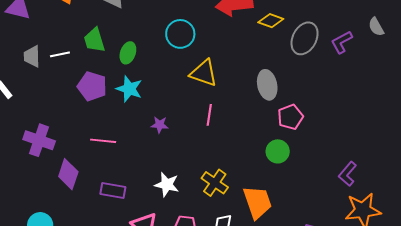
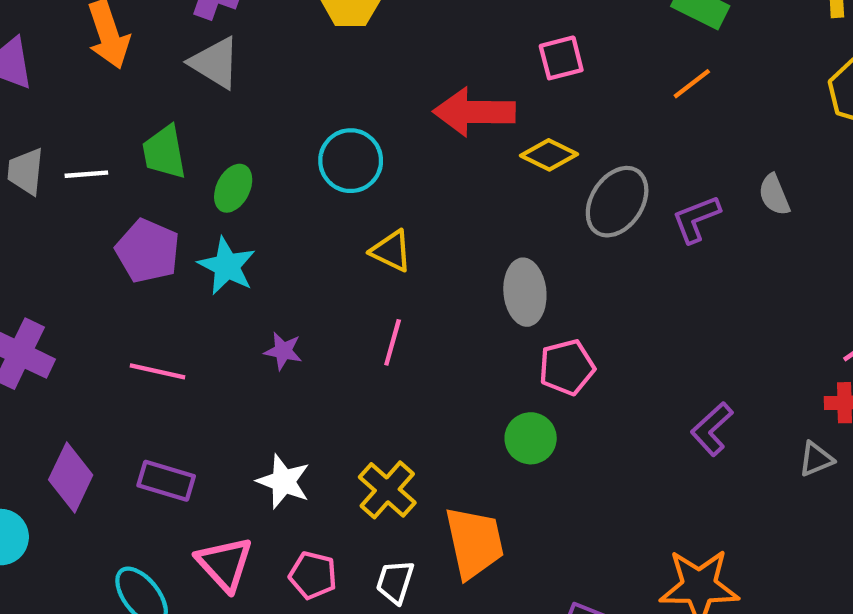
yellow triangle: (204, 73) -> (391, 251), size x0.7
purple diamond: (68, 174) -> (71, 477), moved
purple L-shape: (348, 174) -> (712, 429), moved

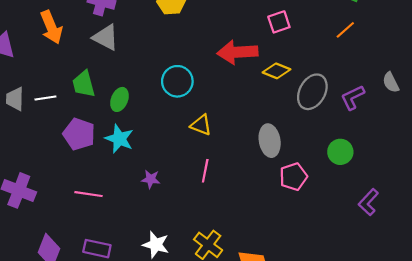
green circle: (531, 438) -> (340, 152), moved

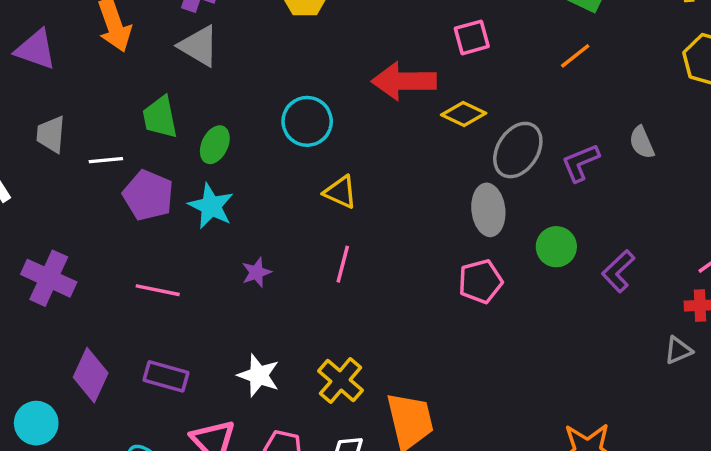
white line: (45, 98) -> (106, 160), moved
gray ellipse: (270, 141) -> (488, 210), moved
purple star: (151, 179) -> (256, 272), turned -30
purple L-shape: (368, 202) -> (618, 271), moved

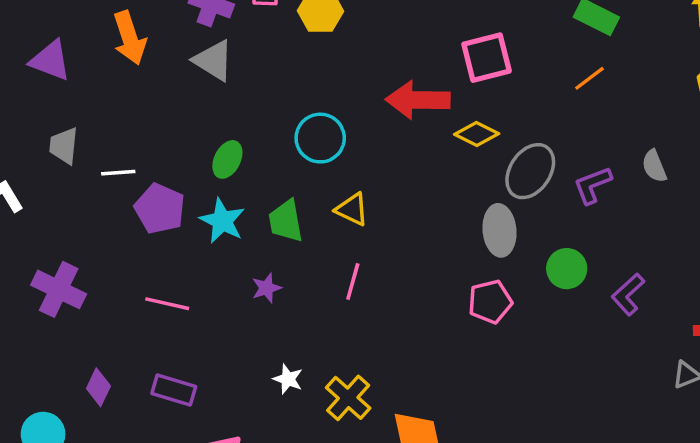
pink square: (472, 37) -> (487, 58), size x1.4
green trapezoid: (160, 117) -> (286, 221), moved
purple diamond: (91, 375) -> (98, 387), size x0.7
white star: (259, 375) -> (288, 379), moved, size x0.7

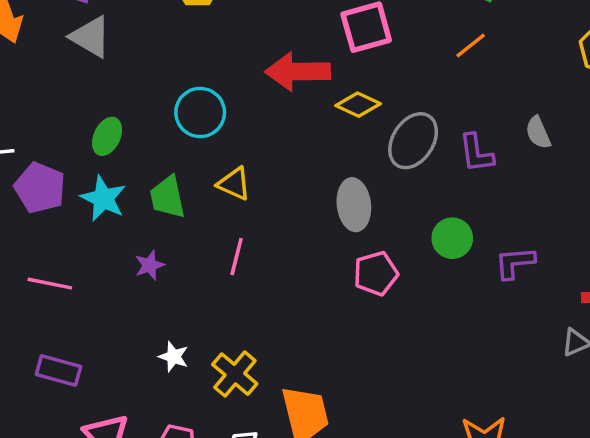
purple L-shape: (593, 185) -> (476, 153), turned -75
gray ellipse: (500, 230) -> (354, 205), moved
purple L-shape: (628, 294) -> (515, 263), turned 39

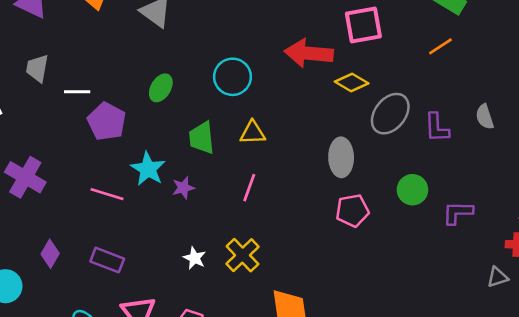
yellow triangle: (234, 184) -> (253, 133), turned -32
cyan star: (103, 198) -> (148, 169), moved
yellow cross: (235, 374) -> (242, 255), moved

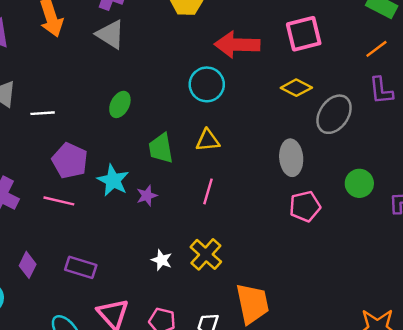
red arrow: (309, 53) -> (237, 45), moved
cyan circle: (232, 77) -> (207, 84), moved
purple pentagon: (107, 122) -> (70, 161), moved
purple L-shape: (437, 128) -> (381, 91), moved
pink line: (107, 194) -> (59, 201), moved

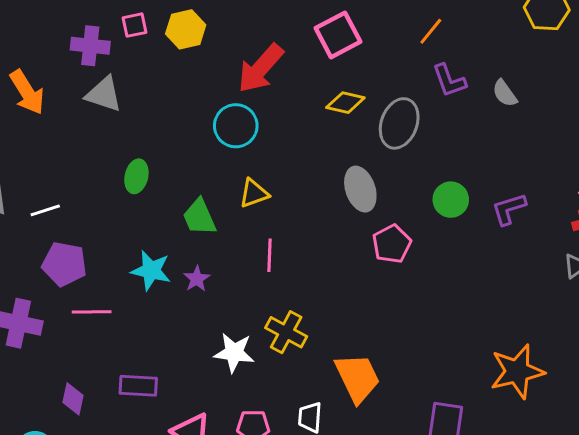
red arrow: (237, 45) -> (261, 68), turned -36
purple pentagon: (70, 161) -> (64, 264), moved
white star: (162, 260) -> (234, 353), size x1.5

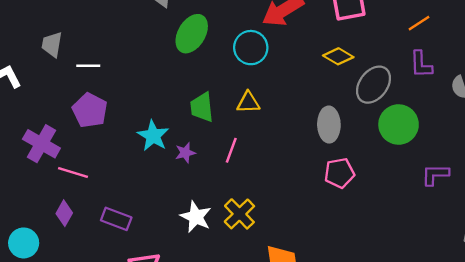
green ellipse: (136, 176) -> (192, 34), moved, size x1.5
green circle: (451, 200) -> (399, 125), moved, size x1.4
pink line: (270, 255) -> (231, 150), moved
pink line: (92, 312) -> (73, 173), moved

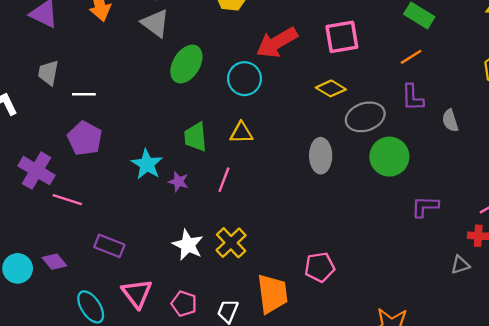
gray ellipse: (374, 85) -> (365, 117), turned 33
purple star: (185, 153) -> (178, 182), turned 30
pink pentagon: (339, 173) -> (320, 267), moved
purple diamond: (64, 213) -> (54, 262), moved, turned -70

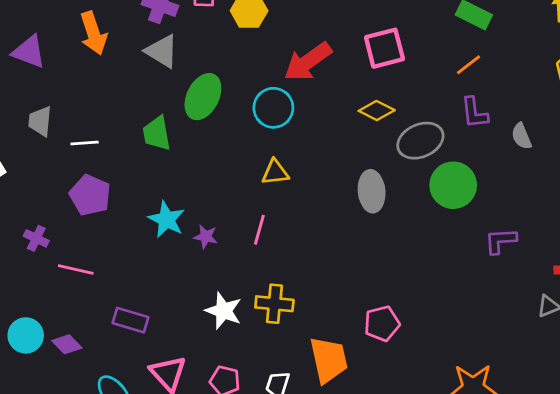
green trapezoid: (195, 137) -> (157, 133), moved
purple cross: (36, 171) -> (36, 238), size x0.6
yellow cross: (231, 243) -> (274, 304), turned -36
cyan circle: (18, 268) -> (26, 335), moved

